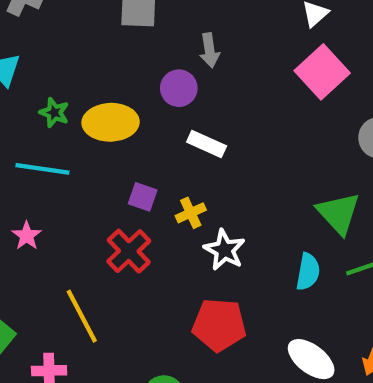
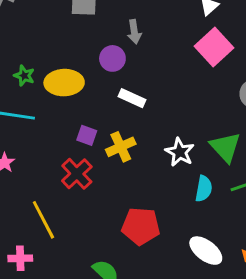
yellow cross: (191, 213) -> (121, 147), size x1.4
white star: (224, 250) -> (180, 152), moved

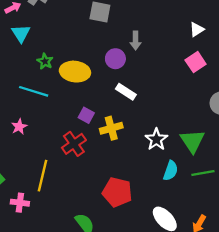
pink square: (214, 47) -> (196, 62), size x0.7
yellow line: (43, 220) -> (42, 176), turned 32

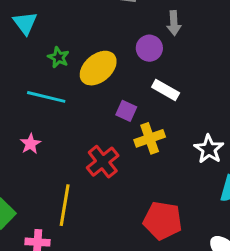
yellow ellipse: (75, 72) -> (98, 68), turned -44
purple square: (86, 115) -> (126, 111), moved

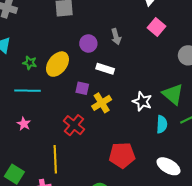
gray arrow: (174, 23) -> (116, 37), moved

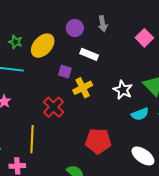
pink square: (157, 27) -> (144, 38), moved
cyan semicircle: (162, 124) -> (140, 114), turned 60

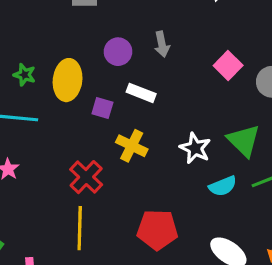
yellow ellipse: (43, 46) -> (68, 80), turned -35
purple square: (65, 72) -> (102, 108), moved
yellow cross: (83, 88) -> (132, 146), turned -36
yellow line: (32, 139) -> (80, 228), moved

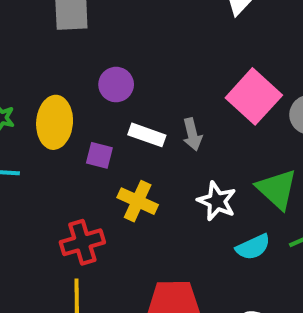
gray arrow: (162, 44) -> (192, 134), moved
pink square: (228, 65) -> (254, 96), size x1.5
red cross: (86, 177) -> (82, 242), turned 32

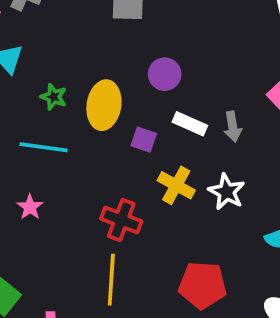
white star: (217, 201) -> (227, 192), moved
red cross: (82, 242) -> (121, 220), turned 33

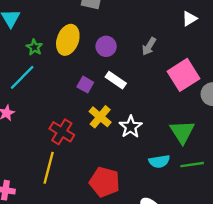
yellow ellipse: (104, 105) -> (68, 40), moved
gray arrow: (233, 127) -> (149, 46), moved, turned 30
cyan line: (44, 147) -> (22, 77), turned -64

